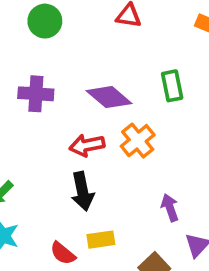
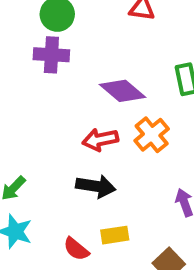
purple cross: (36, 94) -> (51, 55), moved
black arrow: (82, 191) -> (96, 186), turned -69

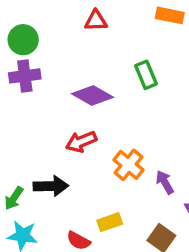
orange cross: (152, 135) -> (128, 165), moved
black arrow: (96, 186) -> (51, 186), moved

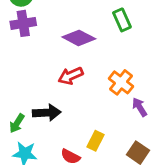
orange cross: (128, 165) -> (121, 82), moved
yellow rectangle: (110, 222) -> (95, 141), turned -42

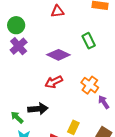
purple cross: (23, 23) -> (19, 46), turned -30
green arrow: (17, 123) -> (17, 117), turned 104

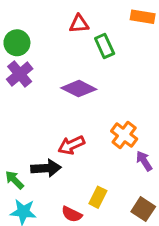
green rectangle: (89, 41) -> (105, 46), moved
red arrow: (54, 82) -> (71, 145), moved

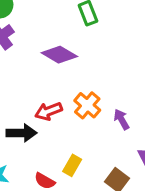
orange cross: (124, 135) -> (87, 105), moved
purple arrow: (144, 161) -> (122, 119), moved

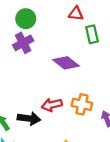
orange cross: (87, 105) -> (82, 104), turned -36

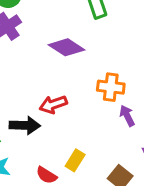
orange cross: (82, 104) -> (111, 87), moved

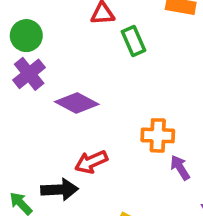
purple diamond: (67, 47) -> (77, 103), moved

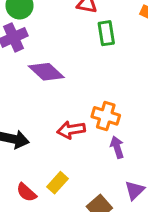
red arrow: (91, 162) -> (71, 130), moved

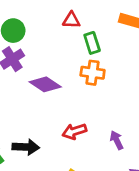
orange cross: (106, 116) -> (93, 73), moved

